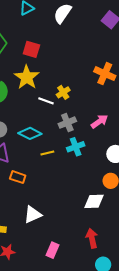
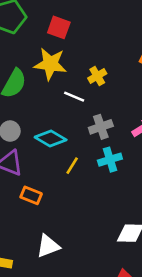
yellow star: (27, 77) -> (50, 64), turned -30
yellow cross: (63, 92) -> (97, 76), moved
yellow line: (47, 153) -> (72, 166), turned -48

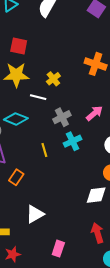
cyan diamond: (51, 138) -> (16, 119), moved
yellow line: (72, 166) -> (44, 150), turned -40
orange rectangle: (31, 195) -> (16, 177), turned -70

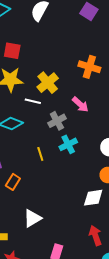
yellow cross: (53, 79) -> (48, 83), size x1.5
pink arrow: (94, 113) -> (80, 104), moved, turned 84

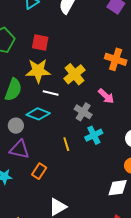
white line: (33, 101) -> (51, 93), moved
gray cross: (57, 121) -> (83, 112), turned -30

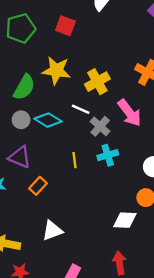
red square: (40, 43) -> (65, 26), moved
white line: (51, 93) -> (81, 109), moved
pink arrow: (106, 96) -> (129, 113), size x1.4
gray circle: (16, 126) -> (21, 120), moved

